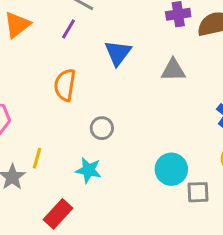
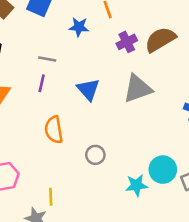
gray triangle: (173, 70) -> (138, 89), size x1.4
cyan star: (88, 170) -> (136, 185), moved

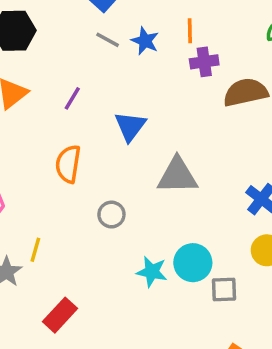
purple cross: (127, 42) -> (204, 62), moved
gray line: (47, 59) -> (108, 40), moved
gray triangle: (138, 89) -> (177, 176), moved

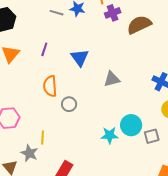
gray triangle: (177, 176) -> (112, 79), size x0.7
gray circle: (111, 215) -> (69, 104), moved

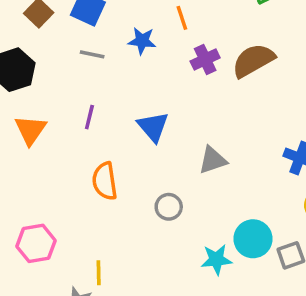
gray line: (57, 13) -> (92, 54), moved
purple cross: (113, 13) -> (205, 59), moved
gray circle: (69, 104) -> (169, 207), moved

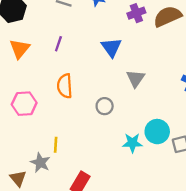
blue triangle: (153, 127) -> (111, 47), moved
gray triangle: (213, 160) -> (136, 78), turned -42
pink hexagon: (36, 243) -> (24, 104), moved

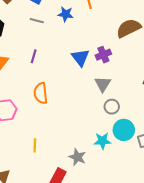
purple cross: (136, 13) -> (103, 55), moved
gray circle: (105, 106) -> (112, 107), moved
gray star: (40, 163) -> (77, 157), moved

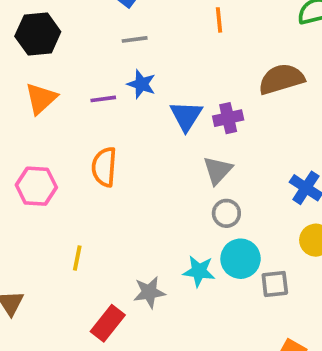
blue star: (66, 14) -> (141, 84), moved
gray line: (37, 21) -> (135, 39), moved, turned -32
purple line: (34, 56) -> (103, 99), turned 56
gray star: (77, 157) -> (149, 292), turned 30

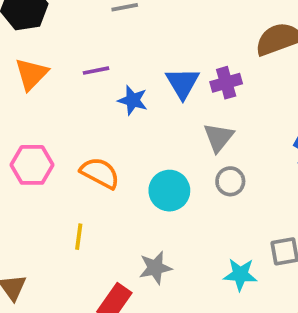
blue star: (141, 84) -> (133, 100), moved
orange semicircle: (104, 167) -> (100, 173), moved, turned 117
cyan circle: (241, 259) -> (169, 191), moved
cyan star: (199, 271) -> (240, 274), moved

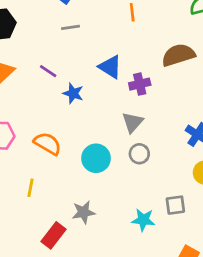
purple line: (96, 71) -> (48, 71), turned 42
blue triangle: (183, 83) -> (110, 67), moved, turned -30

